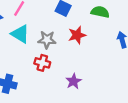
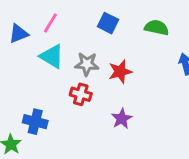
red star: (77, 35) -> (120, 72), moved

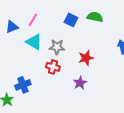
green semicircle: (157, 28) -> (95, 17), moved
red star: (120, 72) -> (86, 58), moved
blue cross: (35, 122) -> (23, 85), turned -35

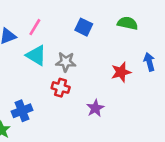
green semicircle: (95, 17) -> (128, 23), moved
red star: (86, 58) -> (121, 72), moved

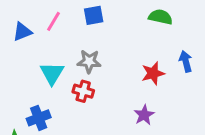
blue square: (84, 27) -> (94, 15), moved, turned -36
cyan triangle: (36, 55) -> (52, 73), moved, turned 30
purple star: (95, 108) -> (144, 115), moved

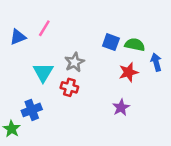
blue square: (94, 15) -> (111, 42), moved, turned 30
green semicircle: (160, 17) -> (135, 45), moved
gray star: (89, 61) -> (74, 62), turned -30

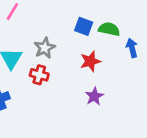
red star: (129, 72) -> (90, 61), moved

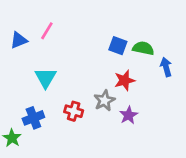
gray star: (45, 48) -> (104, 100), moved
red cross: (39, 75) -> (74, 111), moved

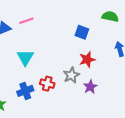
pink line: (47, 31) -> (26, 21), turned 40
green semicircle: (143, 48) -> (110, 16), moved
blue cross: (33, 118) -> (25, 91), moved

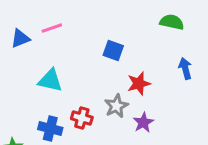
blue square: (82, 32) -> (113, 51), moved
cyan triangle: (25, 57) -> (50, 80), turned -48
blue cross: (25, 91) -> (50, 128), turned 35

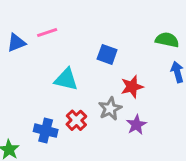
green semicircle: (172, 22) -> (167, 40), moved
cyan triangle: (50, 80) -> (66, 79), moved
red cross: (82, 118) -> (76, 120), turned 30

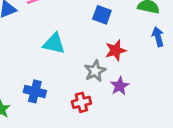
blue square: (107, 54) -> (102, 15), moved
red cross: (76, 120) -> (81, 102), moved, turned 30

